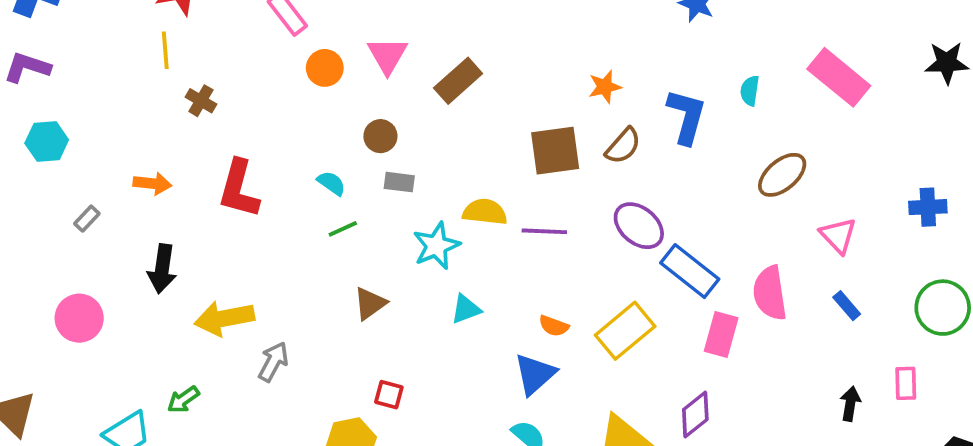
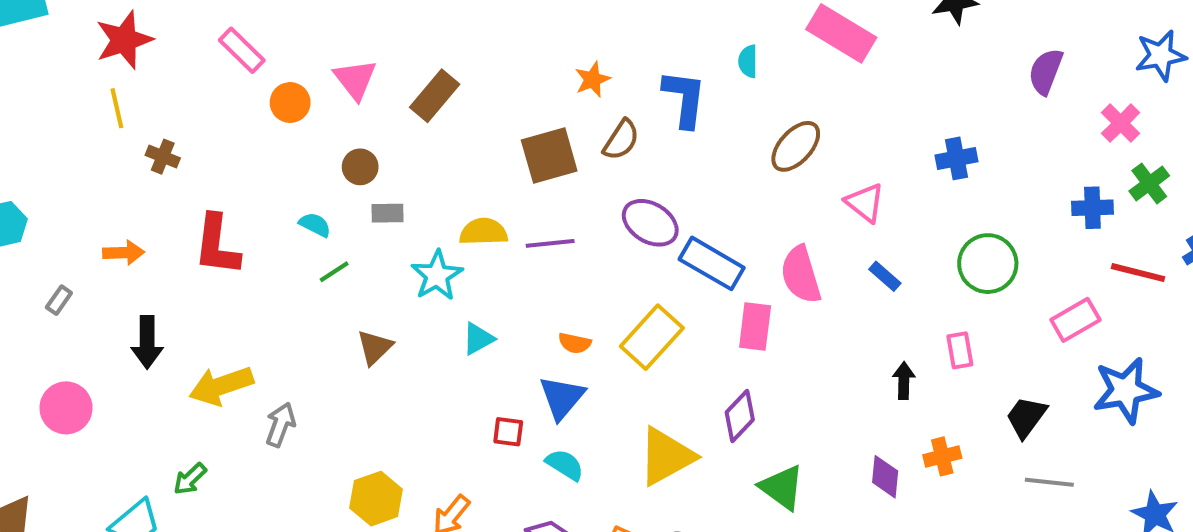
red square: (389, 395) -> (508, 432), moved

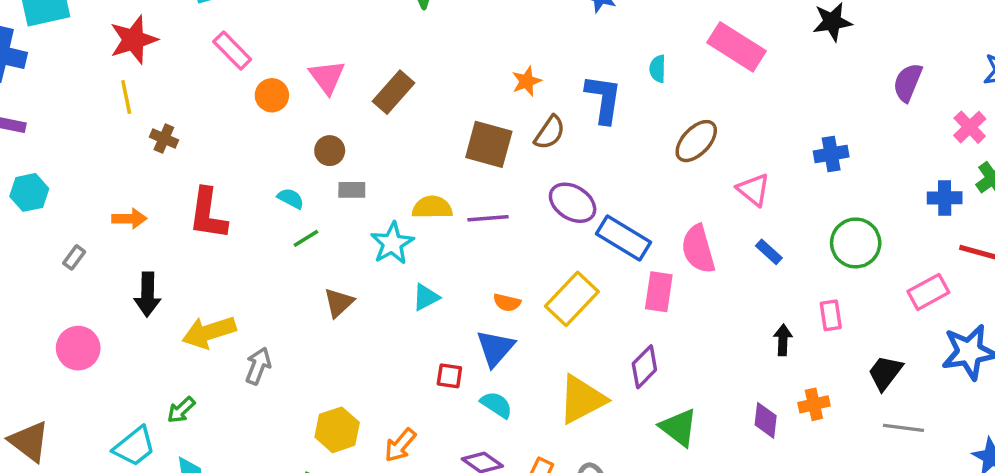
brown square: (549, 155) -> (489, 144), turned 30

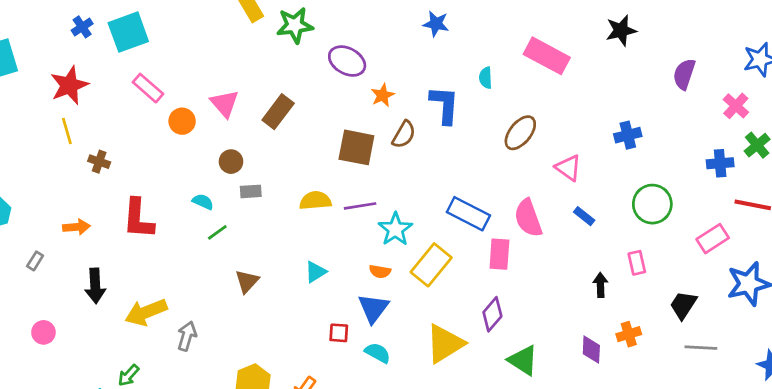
purple ellipse: (573, 203) -> (347, 61), moved
cyan star: (392, 243) -> (395, 229), moved
pink circle: (78, 348) -> (43, 332), size x0.7

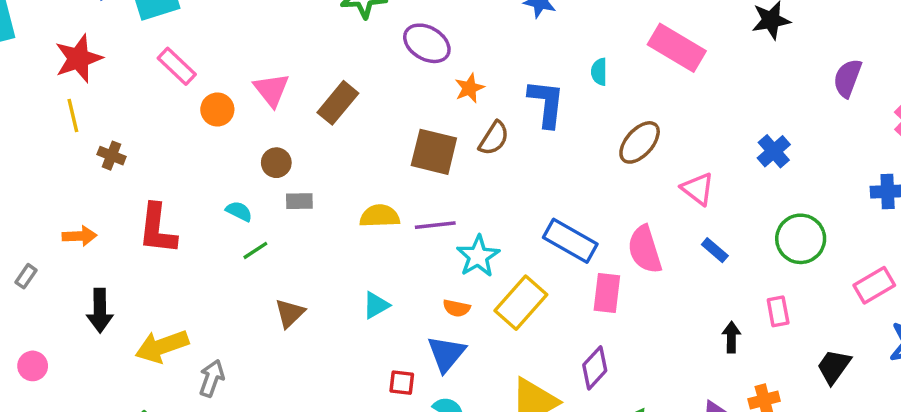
blue cross: (628, 135) -> (774, 151), turned -30

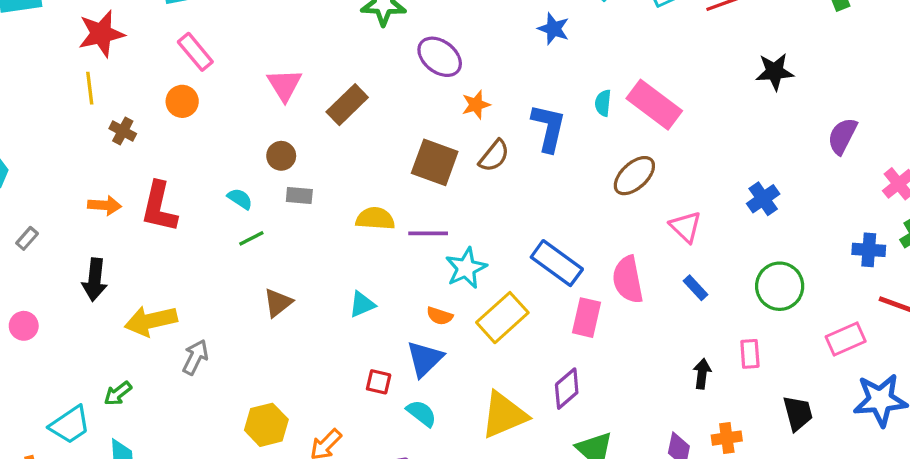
pink rectangle: (677, 48) -> (654, 105), moved
orange circle: (217, 110) -> (182, 101), moved
orange arrow: (80, 236) -> (105, 205), moved
black trapezoid: (834, 367) -> (798, 413), turned 123

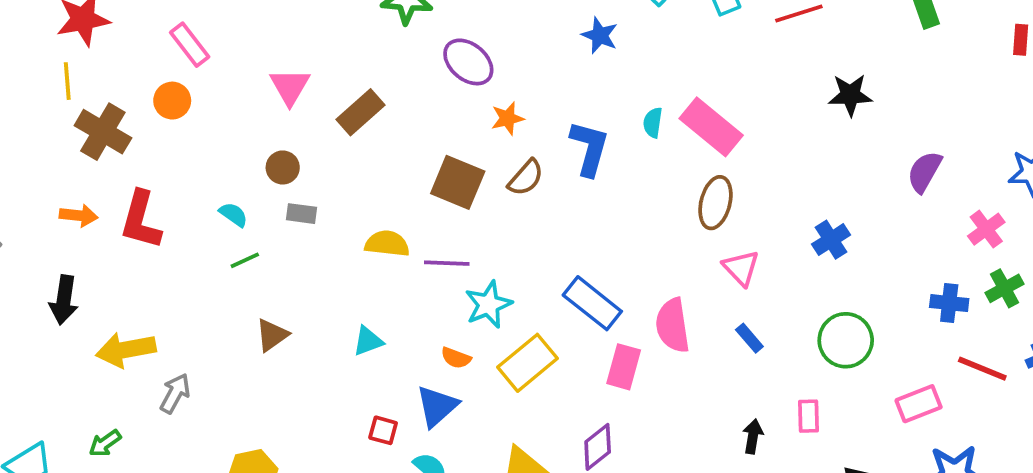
brown cross: (123, 131) -> (103, 132), size x1.8
brown ellipse: (634, 176) -> (715, 203), moved, turned -36
green arrow: (118, 393) -> (105, 443), moved

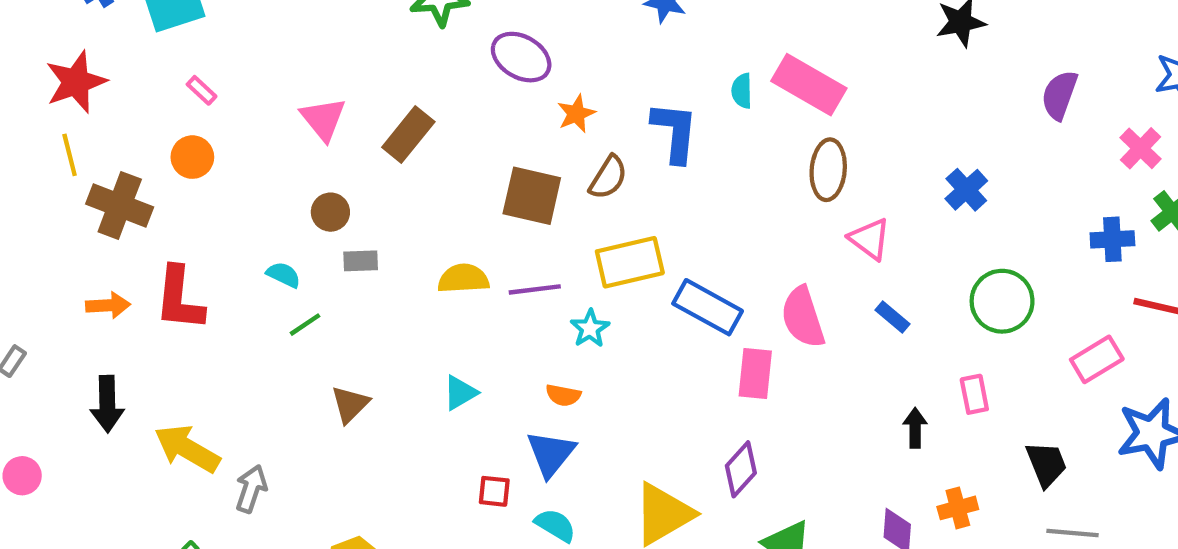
pink rectangle: (190, 45) -> (202, 90), size x0.6
cyan star: (488, 305) -> (590, 328), size x0.7
yellow arrow: (126, 350) -> (187, 449), turned 50
yellow rectangle: (528, 363) -> (630, 262), moved, turned 36

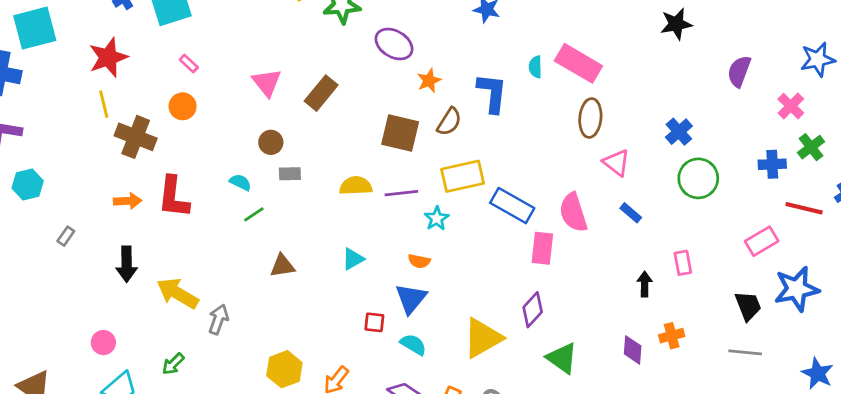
green circle: (1002, 301) -> (698, 178), moved
brown triangle: (350, 404) -> (282, 266), turned 36
black trapezoid: (1046, 464) -> (748, 306), moved
pink circle: (22, 476) -> (103, 343), moved

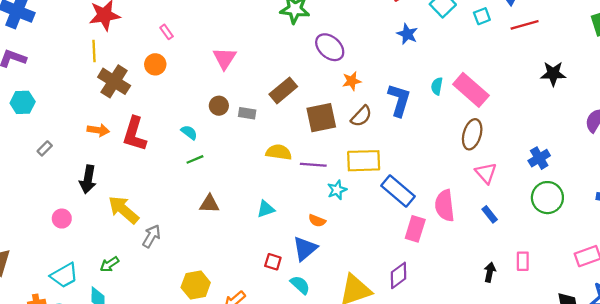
brown rectangle: (321, 93) -> (283, 90), moved
brown square: (400, 133) -> (321, 118), turned -36
gray rectangle: (290, 174) -> (247, 113), moved
pink circle: (103, 343) -> (62, 219), moved

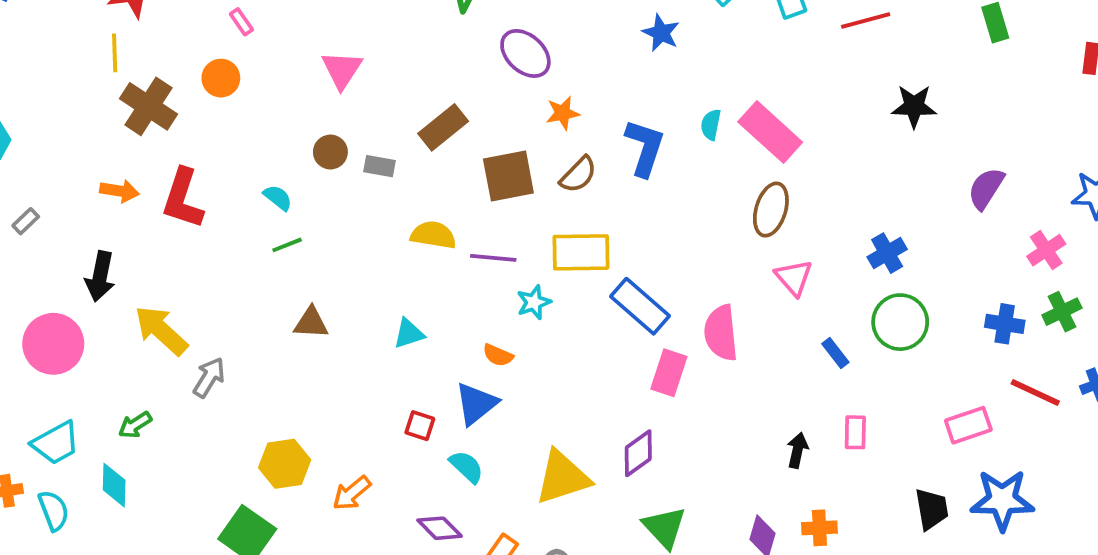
blue rectangle: (490, 214) -> (835, 353), moved
pink circle: (62, 219) -> (53, 344), size x1.8

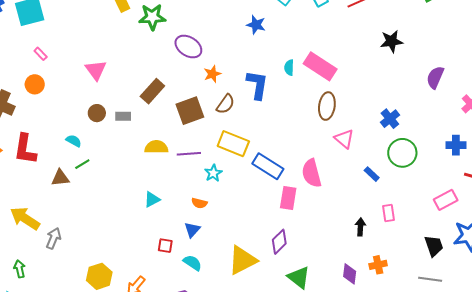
yellow rectangle: (581, 252) -> (233, 144), turned 32
brown triangle: (311, 323) -> (60, 178), moved
blue triangle: (476, 404) -> (192, 230), size x0.7
green arrow: (135, 425) -> (20, 269), turned 120

